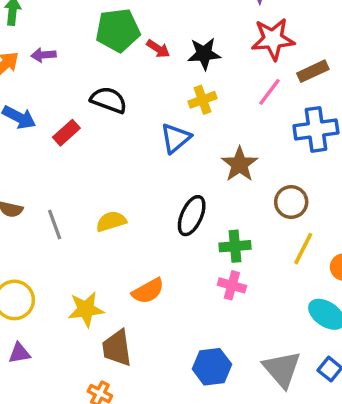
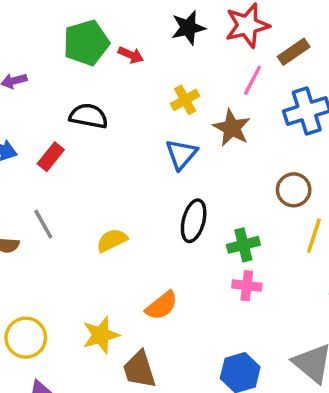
black star: (204, 54) -> (188, 28), moved
blue triangle: (176, 138) -> (181, 154), moved
brown star: (240, 164) -> (232, 128), moved
gray line: (55, 225) -> (43, 224), moved

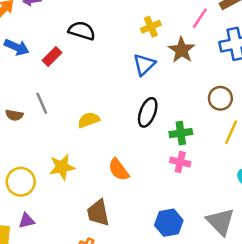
orange semicircle: (162, 306) -> (119, 170), turned 85
yellow star: (101, 335) -> (62, 167), moved

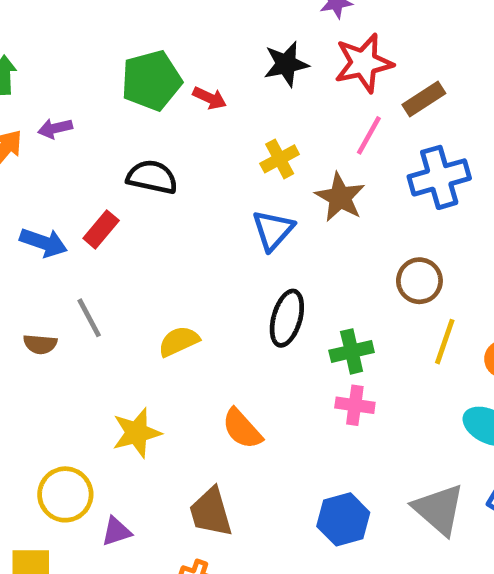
blue arrow: (17, 47) -> (44, 243), moved
yellow circle: (21, 182) -> (65, 494), moved
purple triangle: (27, 221) -> (116, 531), moved

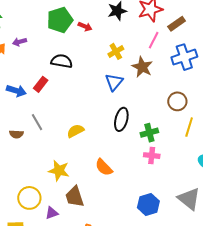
yellow star: (137, 433) -> (59, 171), turned 30
brown trapezoid: (211, 512) -> (75, 197), moved

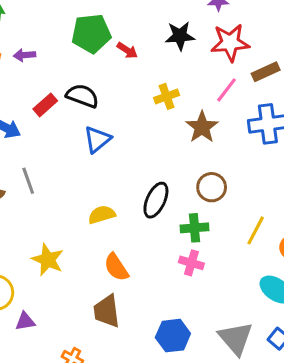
blue triangle: (114, 82) -> (97, 139), moved
red rectangle: (41, 84) -> (45, 105), moved
brown circle: (177, 101) -> (212, 187), moved
yellow semicircle: (75, 131) -> (102, 215), moved
brown trapezoid: (75, 197) -> (107, 311), moved

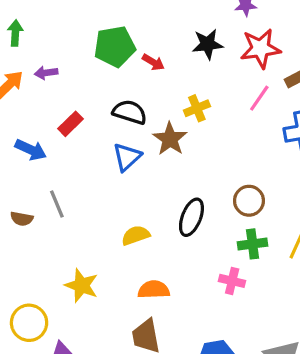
black semicircle: (82, 96) -> (130, 112), moved
brown star: (202, 127) -> (170, 139), moved
green cross: (195, 228) -> (253, 244), moved
orange semicircle: (116, 267) -> (154, 290), turned 124

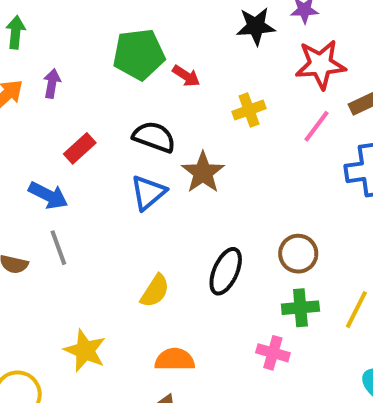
black star: (208, 44) -> (256, 26), moved
purple arrow: (46, 73) -> (52, 83), turned 105
yellow cross: (197, 108) -> (249, 110), moved
blue arrow: (31, 150) -> (48, 195), moved
yellow semicircle: (136, 235) -> (155, 291), turned 140

